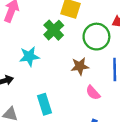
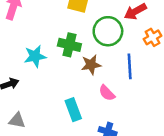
green cross: (54, 30) -> (69, 45), moved, turned -30
cyan rectangle: (44, 104) -> (73, 110), moved

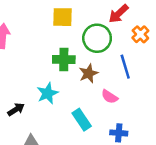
cyan star: (35, 56) -> (48, 93), moved

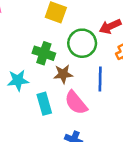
pink semicircle: (110, 97) -> (76, 103), size x1.5
cyan rectangle: (82, 120) -> (44, 104), moved

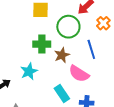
cyan rectangle: (44, 104) -> (62, 94), moved

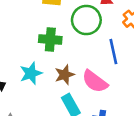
brown star: (62, 55) -> (65, 75), moved

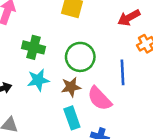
green circle: (86, 20) -> (80, 57), moved
green cross: (50, 40) -> (33, 47), moved

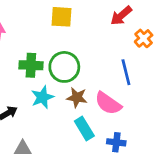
green circle: (80, 57) -> (64, 67), moved
brown star: (71, 87) -> (77, 97), turned 30

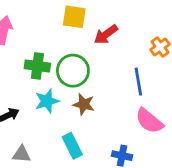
red arrow: (121, 16) -> (106, 34), moved
pink semicircle: (108, 103) -> (149, 121), moved
cyan rectangle: (84, 129) -> (72, 146), moved

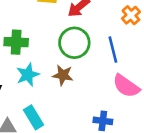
green circle: (73, 71) -> (74, 43), moved
cyan rectangle: (72, 146) -> (34, 117), moved

